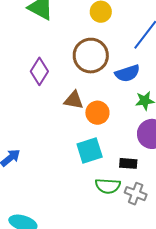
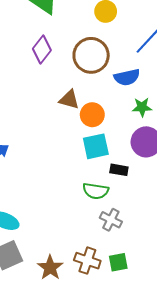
purple diamond: (39, 71) -> (42, 50), moved
cyan square: (90, 151) -> (96, 146), moved
gray cross: (136, 194) -> (111, 220), moved

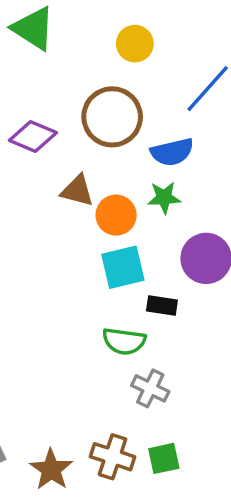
purple diamond: (42, 50) -> (33, 136), moved, turned 76
green star: (142, 107) -> (164, 198), moved

